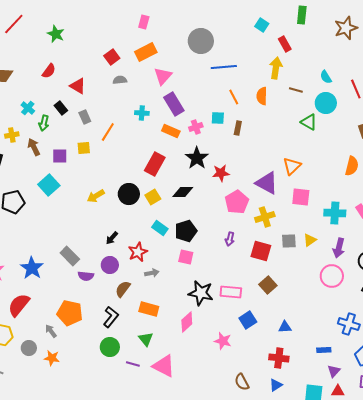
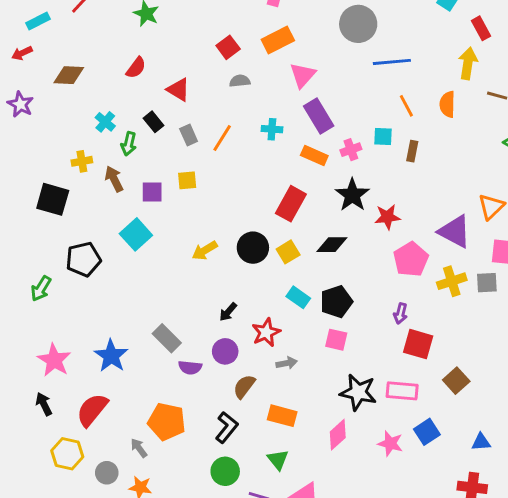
orange line: (108, 132) -> (222, 138), moved
gray square: (289, 241) -> (487, 283), moved
red square: (261, 251) -> (418, 344), moved
pink star: (223, 341) -> (390, 443), moved

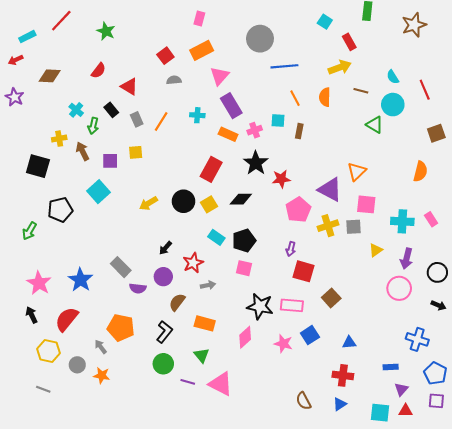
yellow arrow: (468, 63) -> (340, 67), turned 60

